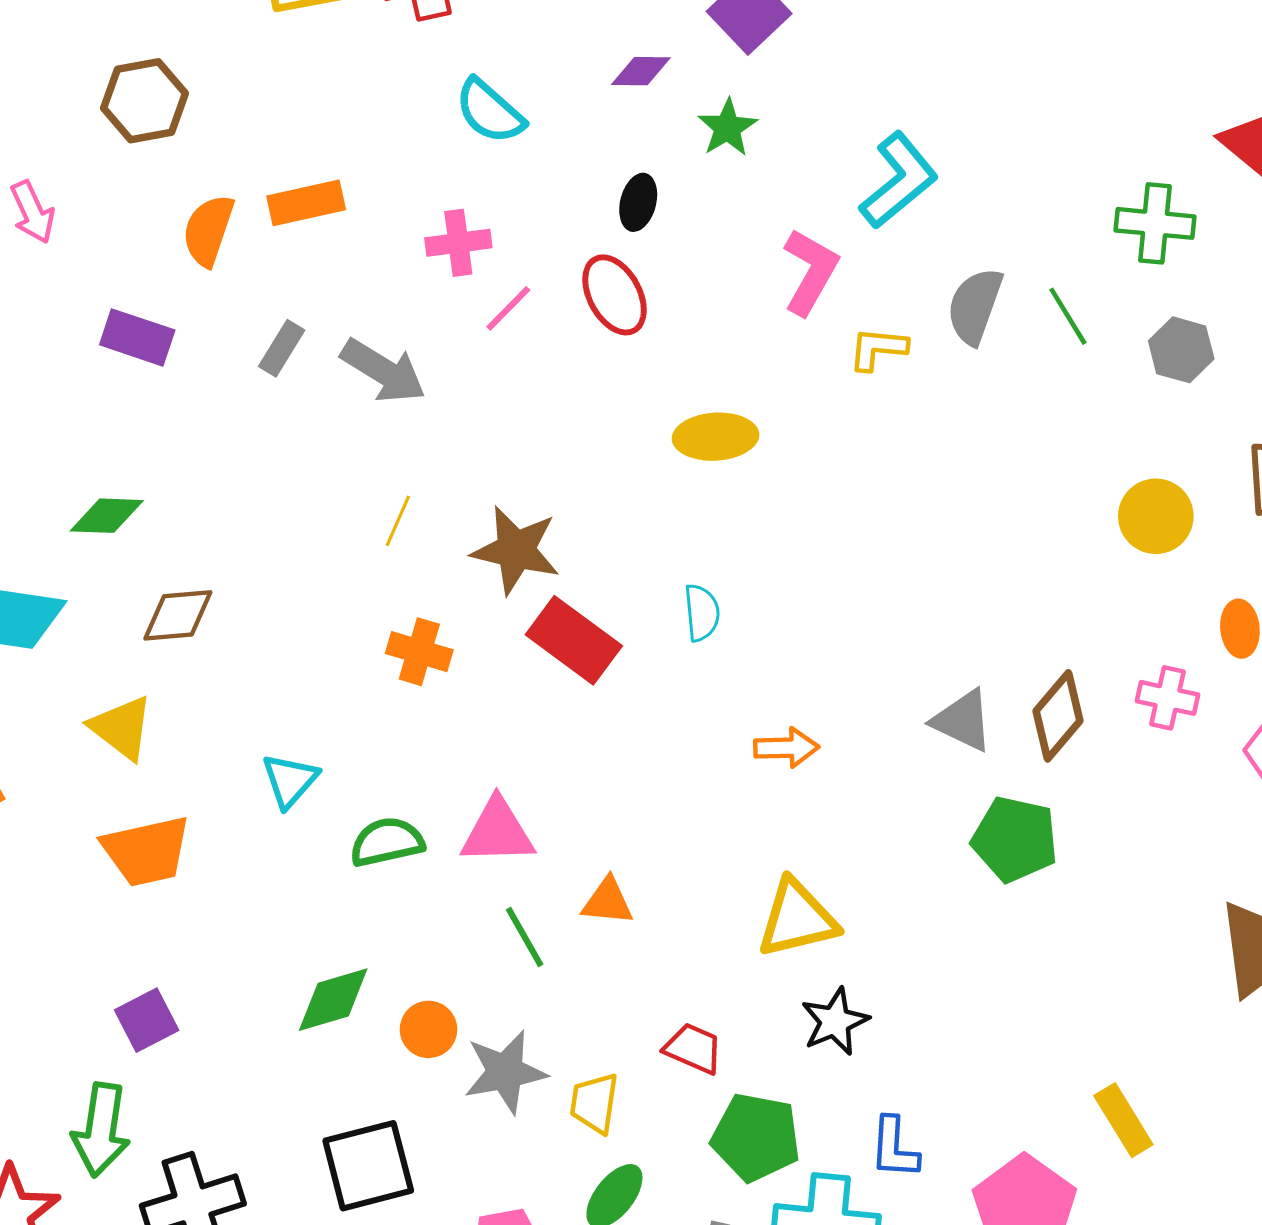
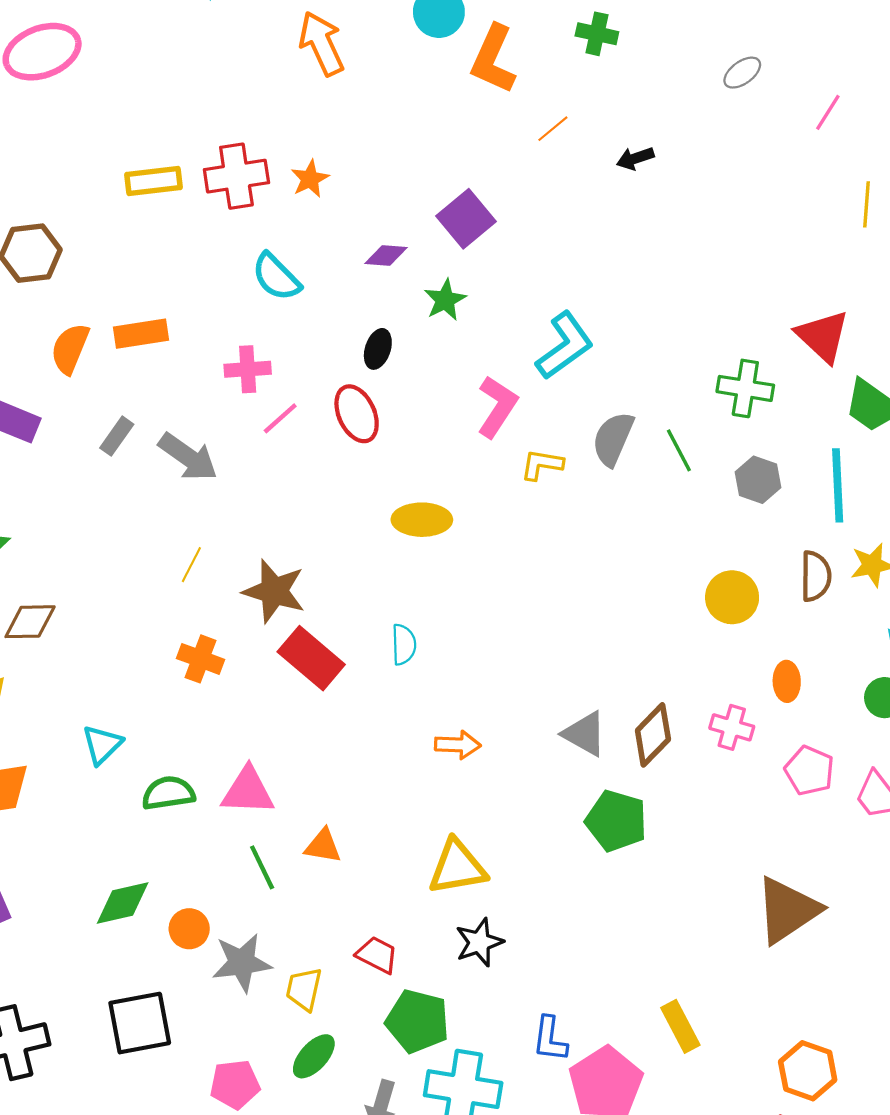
blue L-shape: (894, 1148) -> (550, 1039), moved

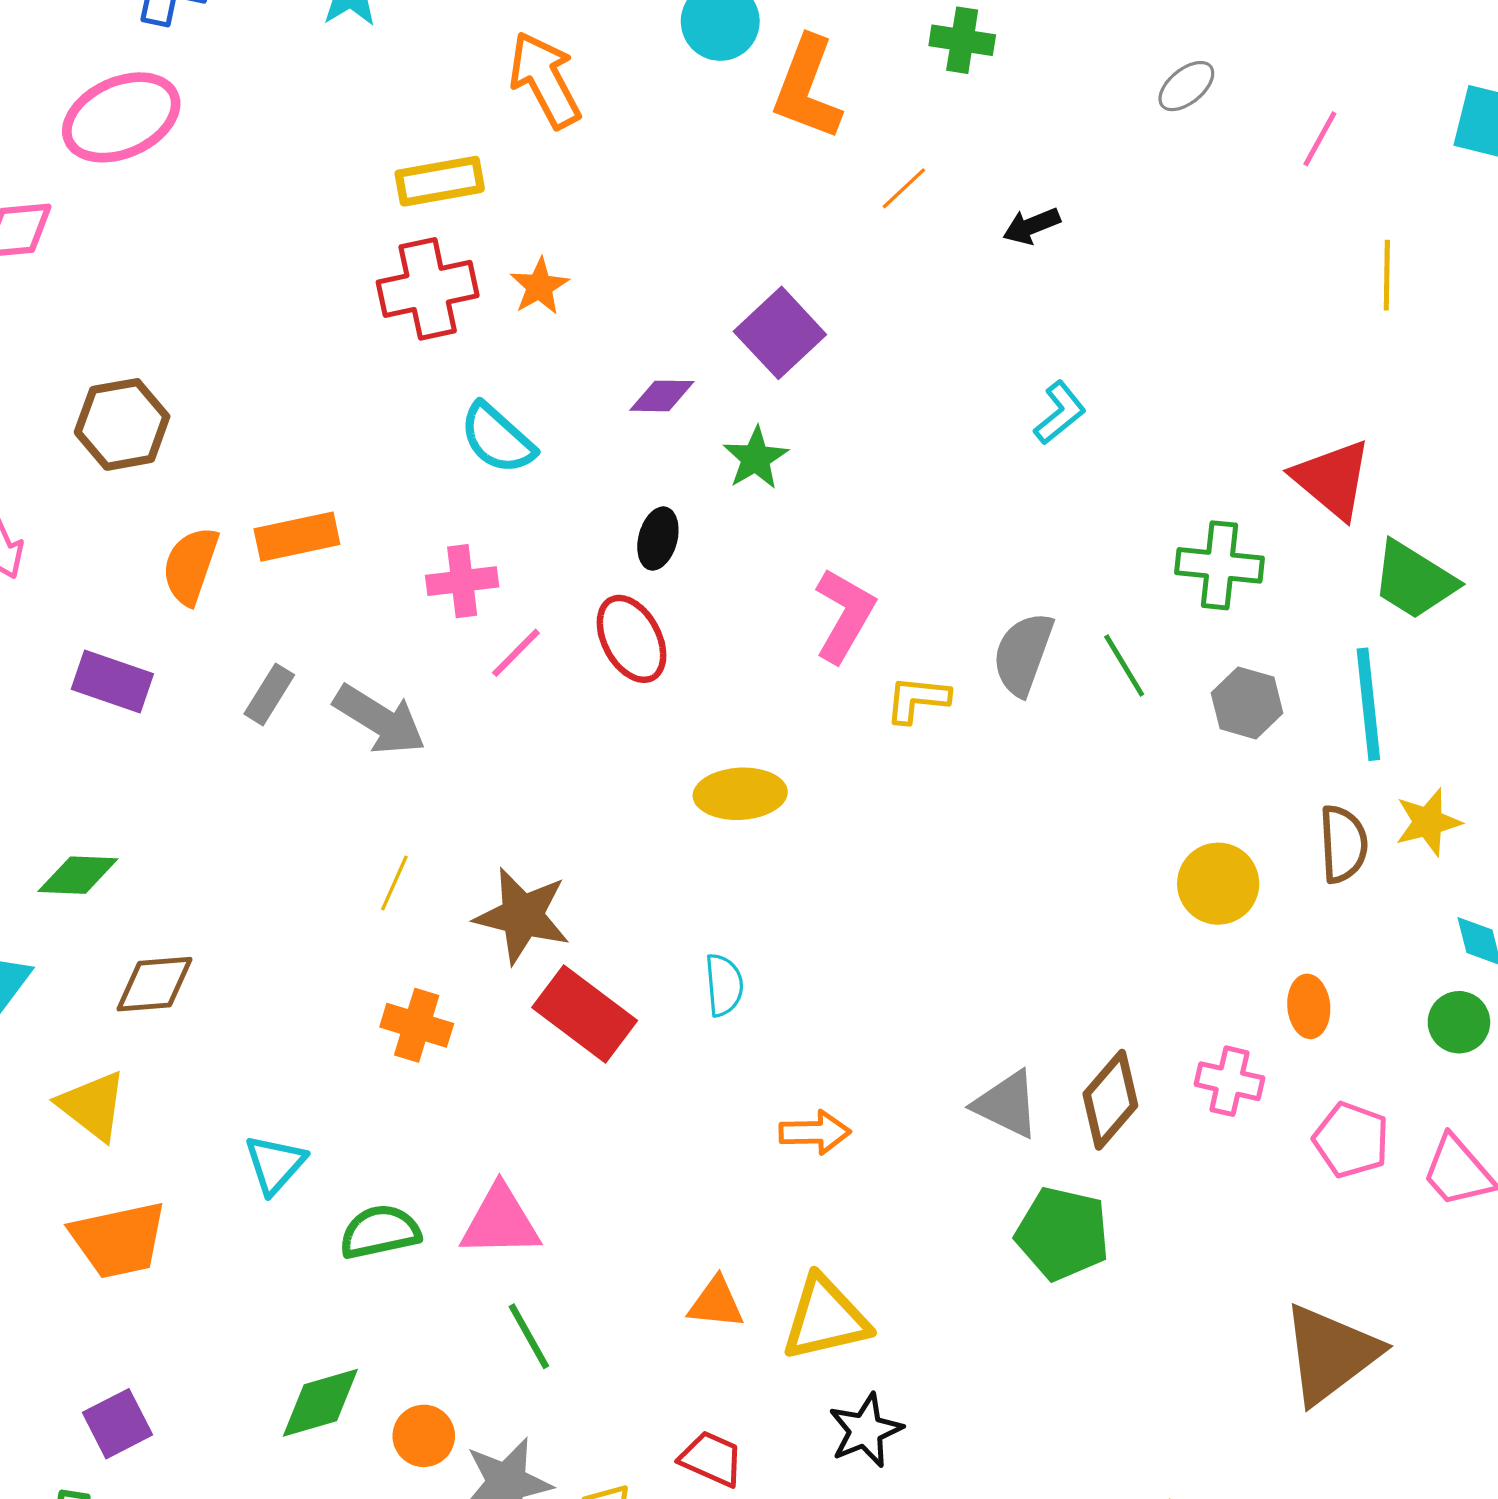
yellow rectangle: (154, 181) -> (440, 181), moved
cyan L-shape: (565, 346) -> (1060, 413), moved, size x0.6
orange triangle: (323, 846) -> (716, 1303), moved

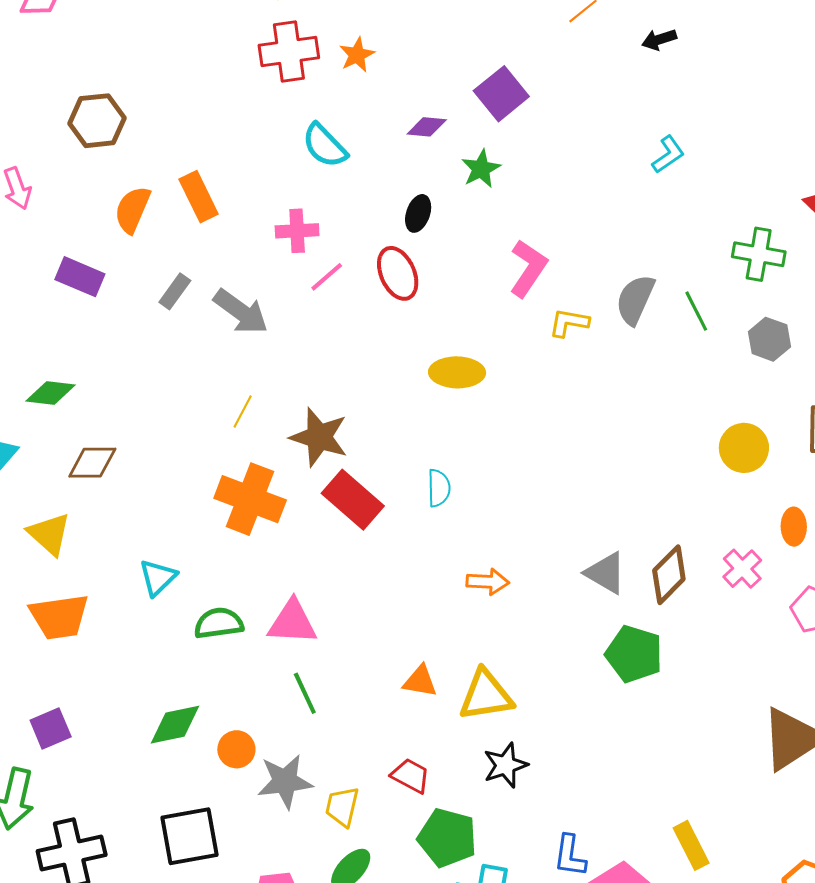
orange rectangle: (297, 537) -> (199, 197), turned 72
orange cross: (417, 1025) -> (250, 499), size x1.6
pink cross: (1229, 1081) -> (742, 569), turned 30

